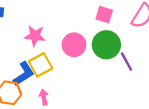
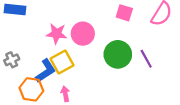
pink circle: (74, 45) -> (83, 34), moved
green circle: (106, 45) -> (118, 54), moved

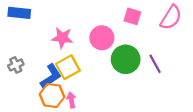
pink circle: (83, 34) -> (102, 38), moved
orange hexagon: (31, 89) -> (52, 96), moved

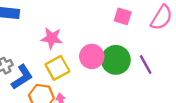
pink circle: (102, 38) -> (92, 56), moved
blue L-shape: (51, 76) -> (22, 77), moved

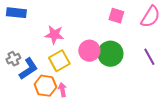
purple line: (146, 64) -> (149, 57), moved

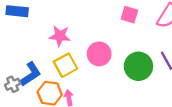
green circle: (110, 54) -> (138, 66), moved
gray cross: (13, 59) -> (13, 84), moved

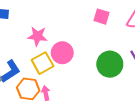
pink circle: (99, 54) -> (62, 53), moved

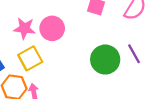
pink circle: (62, 53) -> (52, 28), moved

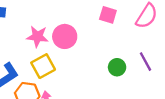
green circle: (105, 60) -> (117, 67), size x0.6

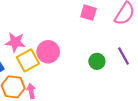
pink star: (37, 36) -> (15, 42), moved
pink circle: (65, 36) -> (48, 52), moved

